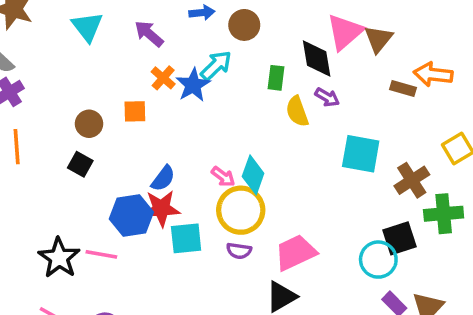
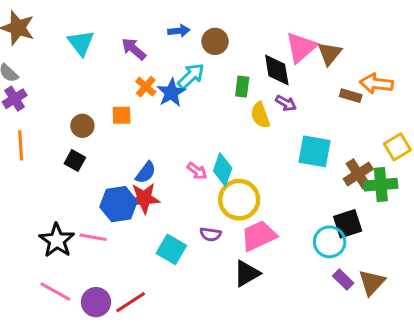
yellow circle: (241, 210) -> (239, 200), moved
green cross: (444, 214) -> (381, 185), moved
cyan square: (186, 238) -> (171, 249), moved, turned 36

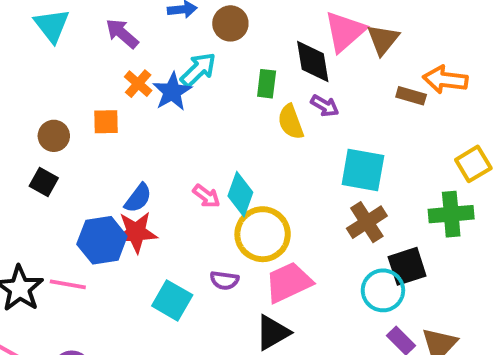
brown cross: (358, 174) -> (367, 222), moved

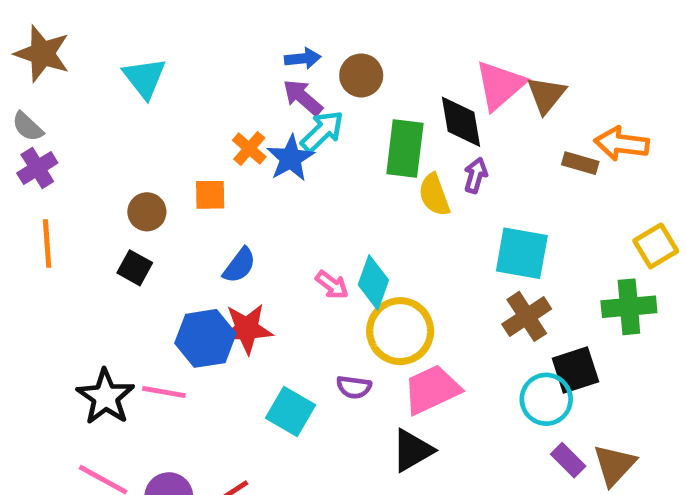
purple arrow: (122, 33) -> (303, 97), moved
green rectangle: (267, 84) -> (405, 149), size x1.6
purple arrow: (325, 106) -> (476, 175), turned -104
blue semicircle: (138, 198) -> (239, 265), moved

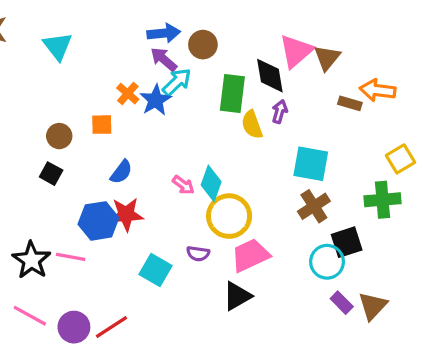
blue arrow: (303, 58) -> (164, 33), size x1.4

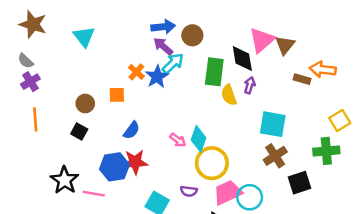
black star: (31, 260) -> (65, 180), moved
cyan circle: (327, 262) -> (250, 197), moved

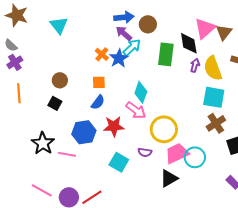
orange square: (117, 95) -> (99, 82), moved
yellow semicircle: (229, 95) -> (213, 68), moved, size x1.4
cyan diamond: (198, 139) -> (141, 92), moved
pink arrow: (178, 140) -> (136, 110), size x1.5
red star: (135, 162) -> (114, 126), moved

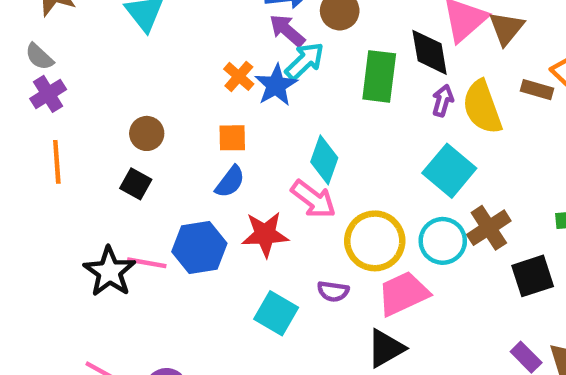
cyan square: (214, 97) -> (449, 171), moved, turned 30
pink line: (67, 154) -> (147, 263), moved
cyan circle: (195, 157) -> (443, 241), moved

